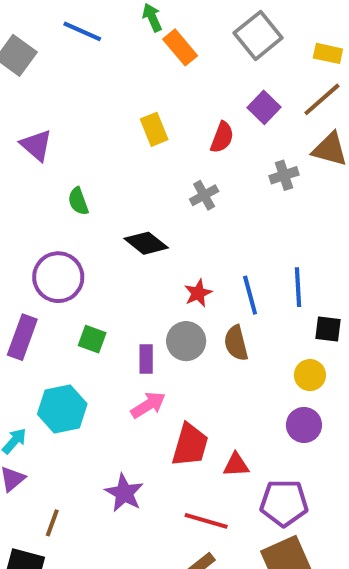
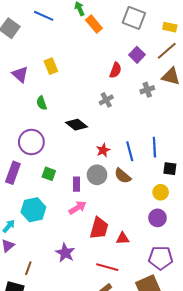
gray square: (258, 35) -> (134, 18), turned -30
yellow rectangle: (154, 129) -> (51, 66), moved
brown semicircle: (236, 343) -> (123, 176), turned -36
purple pentagon: (284, 503) -> (161, 258), moved

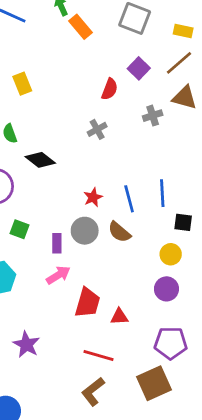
black diamond: (76, 125) -> (40, 160), moved
purple star: (65, 253) -> (26, 344), moved

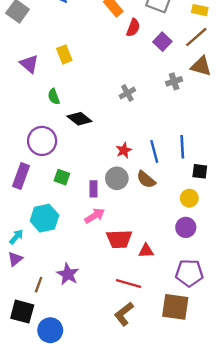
red semicircle: (110, 89) -> (133, 28), moved
red trapezoid: (87, 303) -> (119, 239), turned 72
brown square: (154, 383) -> (175, 307), turned 32

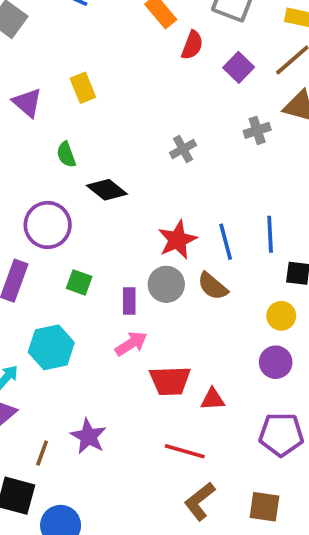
red star: (124, 150) -> (177, 240), size x1.5
brown square: (175, 307) -> (265, 507), moved, size x0.7
brown L-shape: (124, 314) -> (200, 501), moved

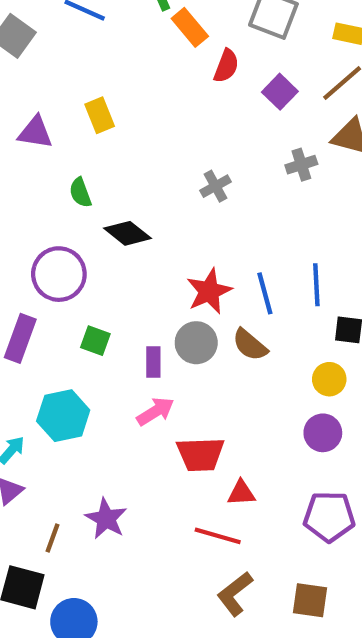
purple triangle: (27, 103) -> (35, 132), turned -32
red triangle: (213, 399) -> (241, 493), moved

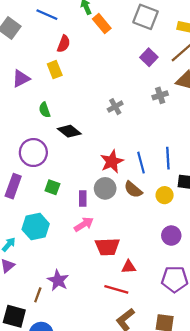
red semicircle: (226, 66) -> (64, 44), moved
purple triangle: (35, 132) -> (21, 79), turned -36
yellow circle: (329, 379) -> (165, 195), moved
brown line: (52, 538) -> (38, 295), moved

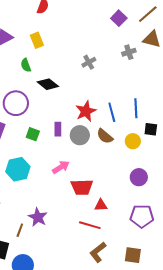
yellow rectangle: (55, 70) -> (37, 40), moved
purple rectangle: (83, 199) -> (58, 129), moved

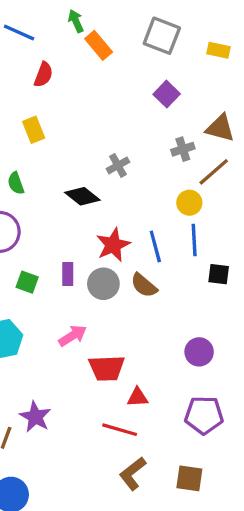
brown line: (148, 14) -> (214, 172), moved
green semicircle: (26, 65) -> (16, 183), moved
black diamond: (48, 84) -> (82, 196), moved
yellow circle: (133, 141) -> (189, 203), moved

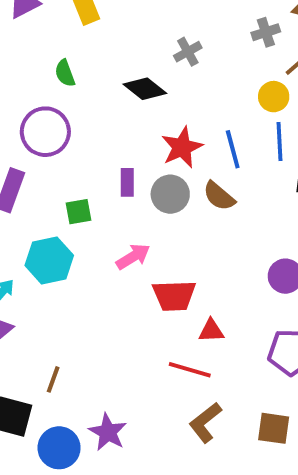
green square: (27, 282) -> (79, 212), moved, turned -30
purple star: (35, 417) -> (108, 432), moved

